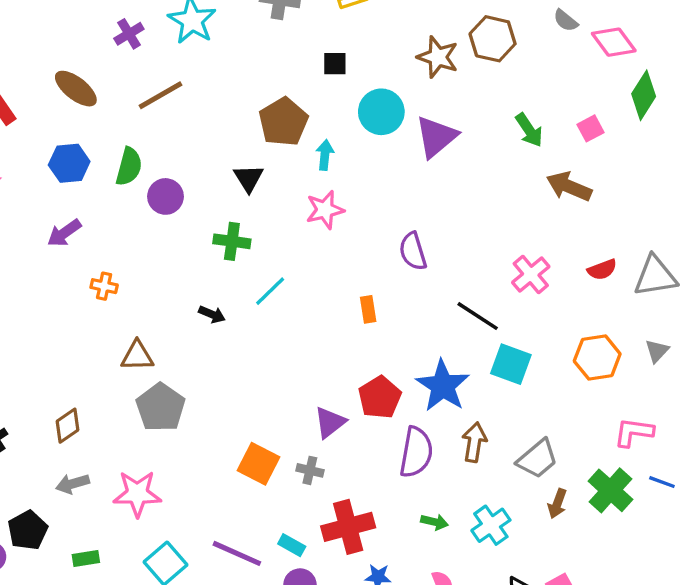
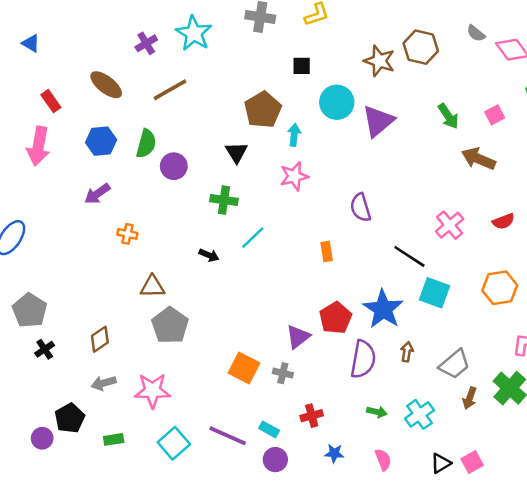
brown arrow: (474, 442) -> (407, 352), size x0.7
red cross: (348, 527) -> (312, 416), size x0.6

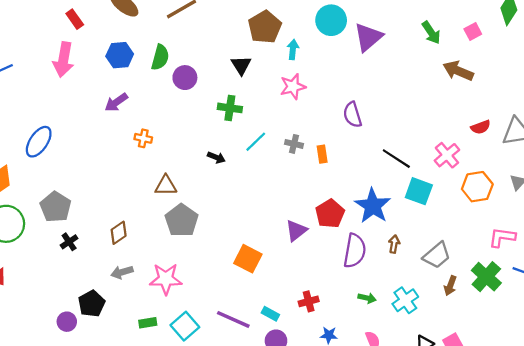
pink cross: (450, 225) -> (447, 155), moved
gray cross: (283, 373) -> (294, 144), moved
green rectangle: (114, 439) -> (148, 323), moved

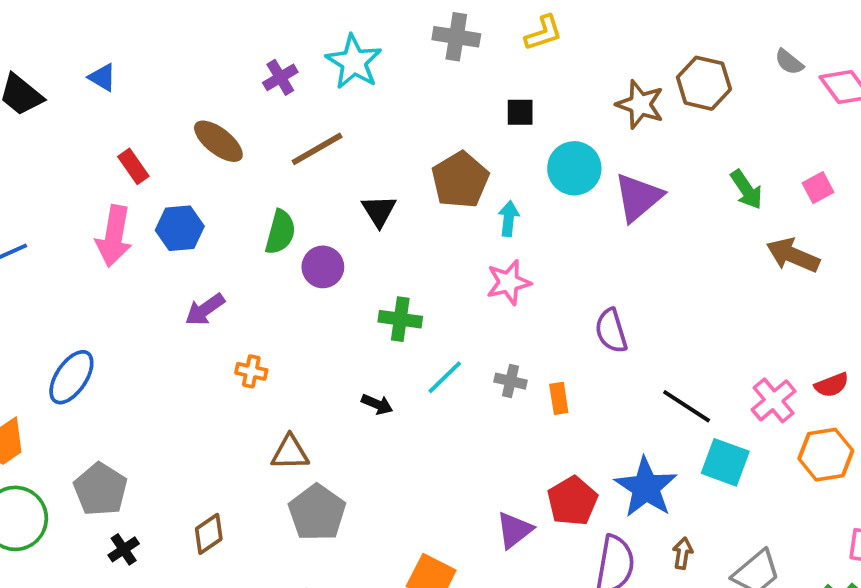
blue hexagon: (120, 55) -> (180, 228), moved
black triangle: (241, 65) -> (379, 211), moved
red semicircle: (481, 127) -> (832, 385), moved

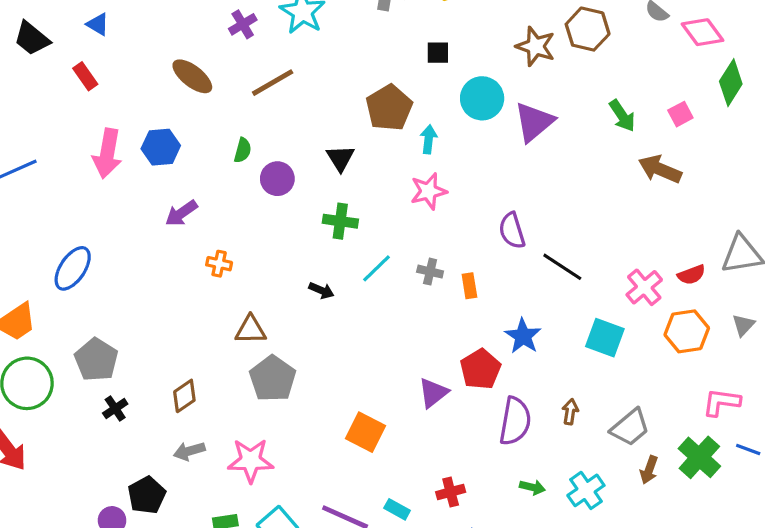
red rectangle: (133, 166) -> (85, 76), moved
black triangle: (379, 211) -> (340, 158), moved
green semicircle: (280, 232) -> (243, 150), size x0.7
black line: (687, 406) -> (562, 267), moved
blue star: (646, 487) -> (523, 336), moved, size x0.7

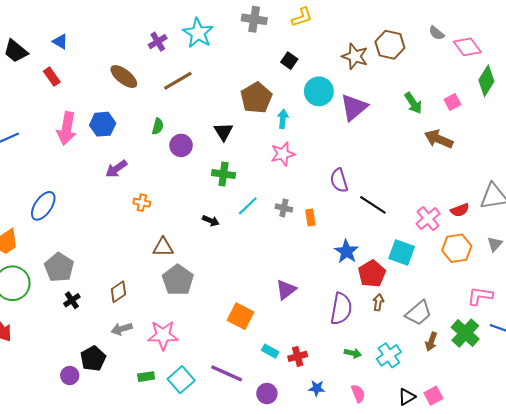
black square: (438, 53) -> (289, 61), turned 35
red pentagon: (480, 369) -> (372, 274), moved
cyan rectangle: (397, 509) -> (270, 351), moved

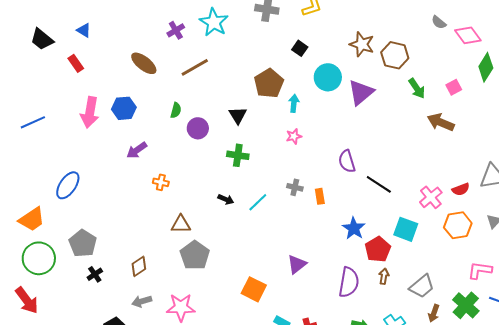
brown hexagon: (390, 45) -> (395, 55), moved
pink star: (283, 154) -> (294, 136), size x0.7
cyan line: (248, 206) -> (258, 202), moved

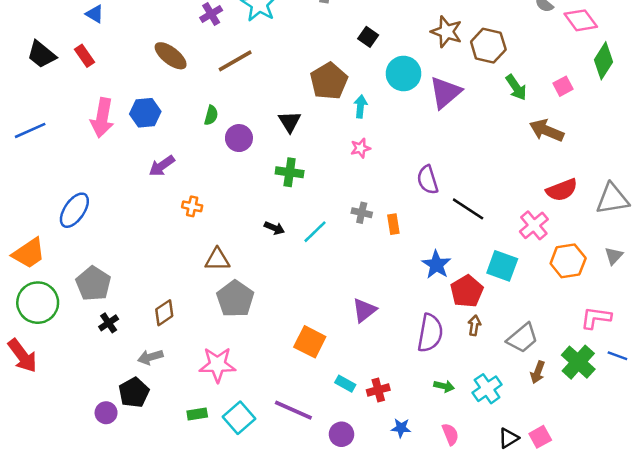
black trapezoid: (42, 39) -> (41, 55), moved
red semicircle: (461, 189) -> (562, 190), moved, size x1.4
gray arrow: (142, 301) -> (150, 357), moved

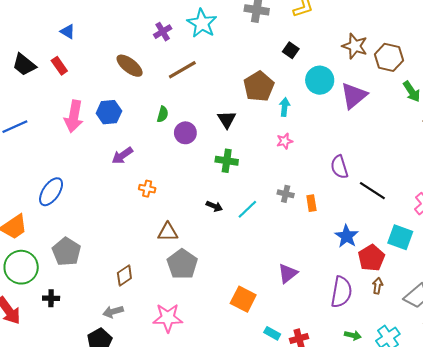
black cross: (109, 323) -> (51, 298), moved, turned 35

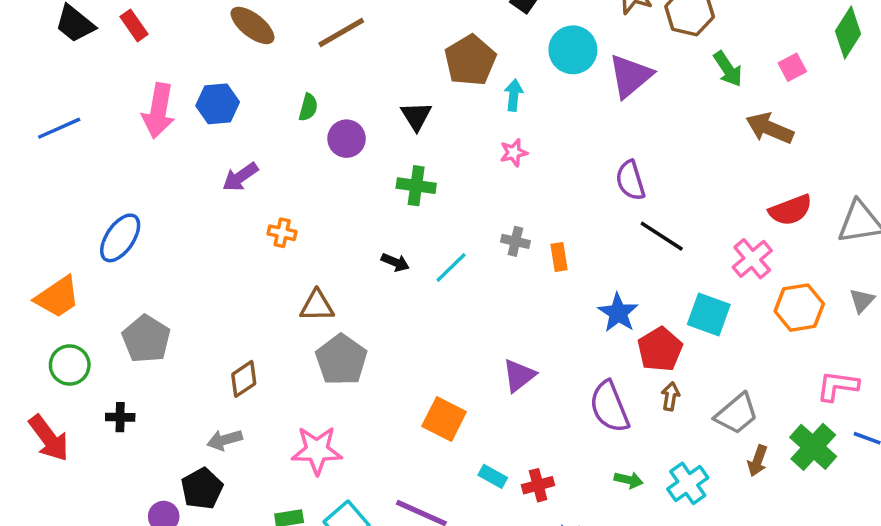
purple semicircle: (339, 167) -> (630, 180), moved
green circle: (21, 267) -> (70, 365), size x0.7
purple semicircle: (341, 292) -> (609, 407), turned 148

